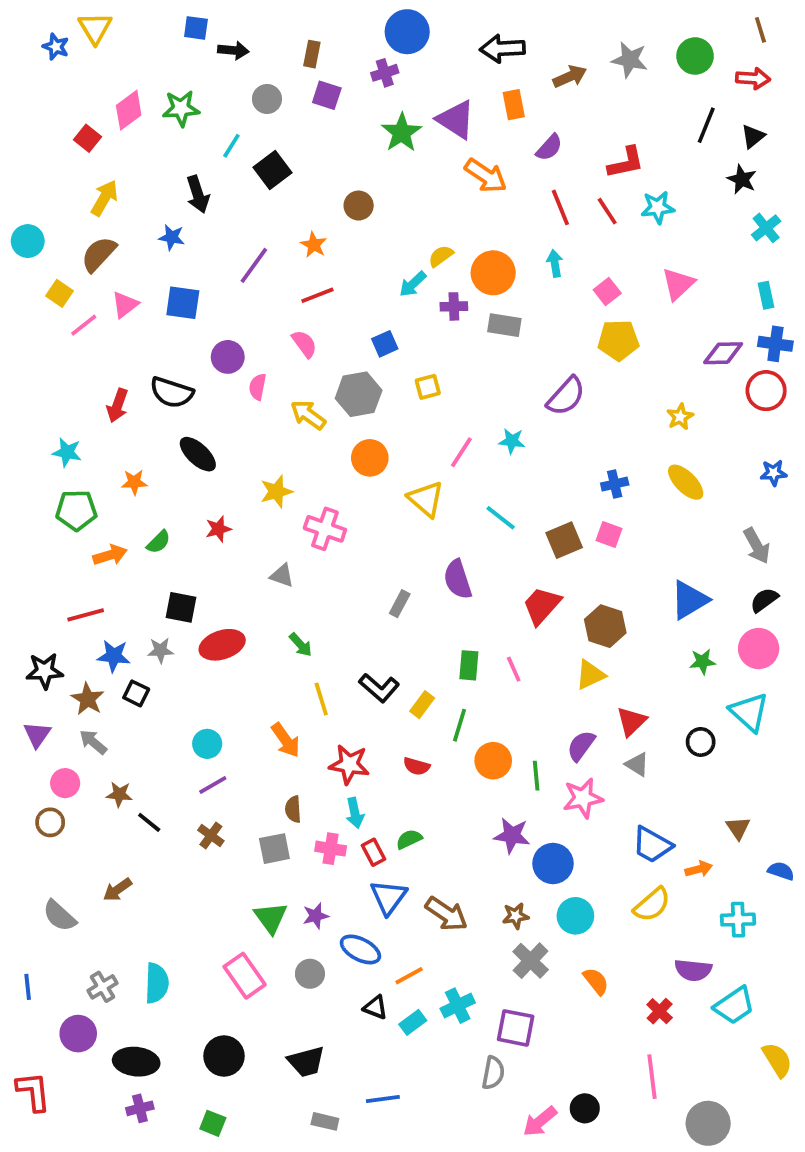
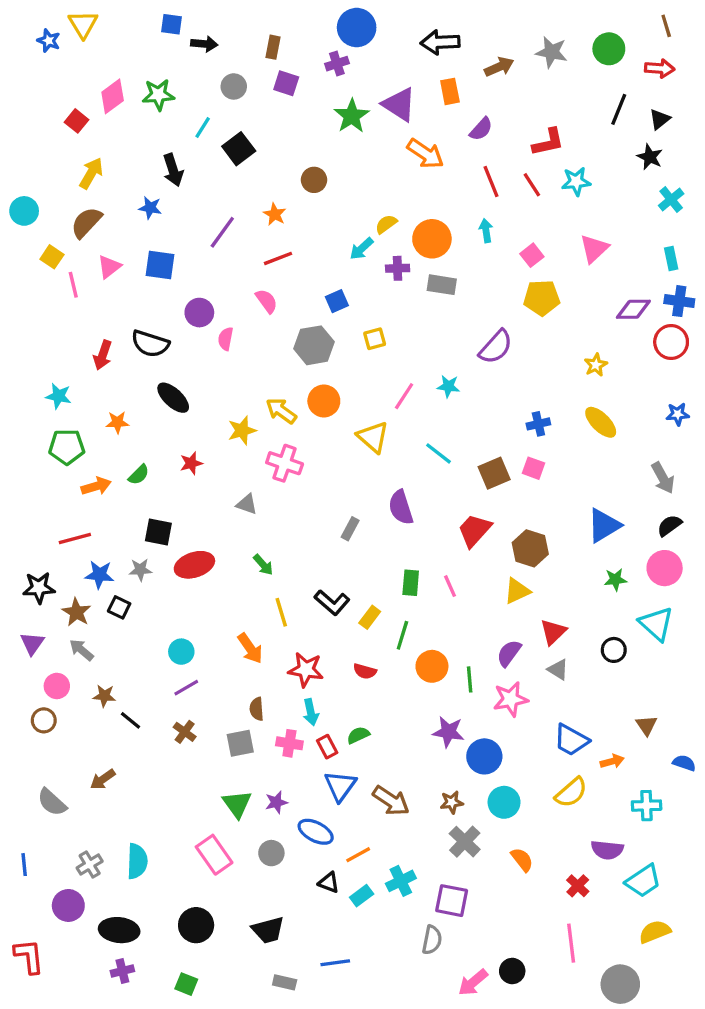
pink line: (84, 325) -> (73, 285), turned -65
yellow arrow: (308, 415) -> (281, 411), moved
yellow semicircle: (777, 1060) -> (655, 932), moved, turned -80

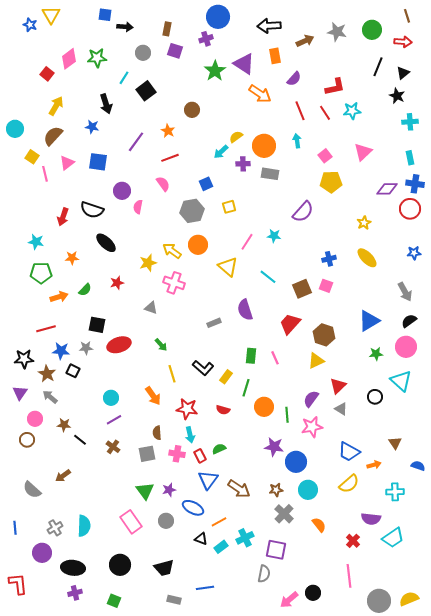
cyan cross: (671, 200) -> (410, 122), turned 35
gray rectangle: (350, 529) -> (214, 323), turned 40
yellow semicircle: (655, 932) -> (409, 599), moved

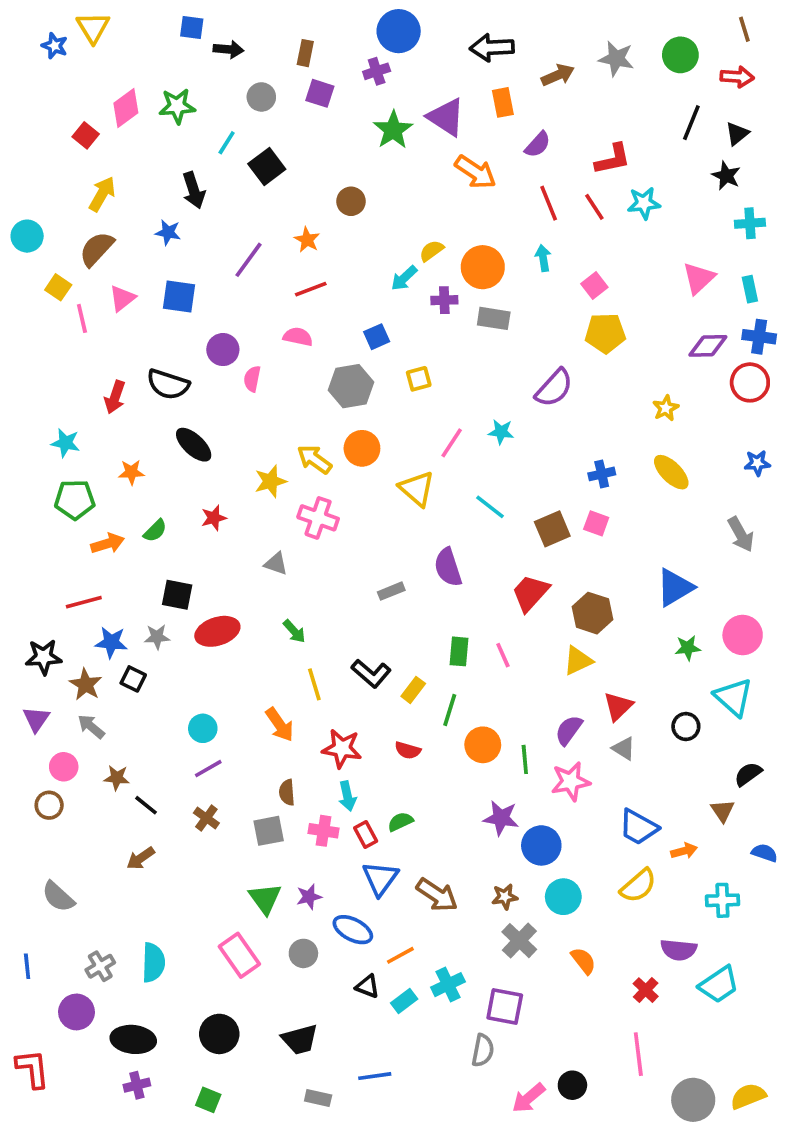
pink triangle: (363, 152) -> (699, 278), moved
pink semicircle: (163, 184) -> (298, 337), turned -42
black semicircle: (409, 321) -> (748, 774), moved
brown arrow: (63, 476) -> (141, 858), moved

